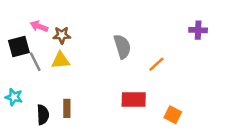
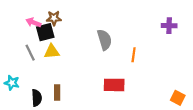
brown star: (62, 35) -> (54, 18), moved
black square: (19, 47) -> (45, 32), moved
orange line: (156, 64) -> (134, 55), turned -40
orange square: (173, 115) -> (178, 98), moved

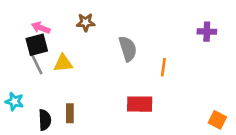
brown star: (54, 18) -> (86, 22), moved
black square: (45, 32) -> (37, 45), moved

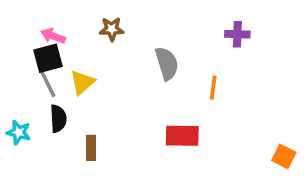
purple cross: (207, 32) -> (237, 34), moved
yellow triangle: (63, 63) -> (82, 82), turned -36
black semicircle: (45, 120) -> (58, 119), moved

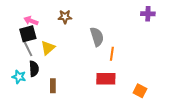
purple cross: (237, 34) -> (148, 14), moved
orange line: (213, 88) -> (112, 54), moved
cyan star: (19, 132) -> (19, 77), moved
orange square: (284, 156) -> (140, 91), moved

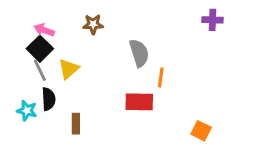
black square: (28, 34) -> (40, 49), turned -30
red rectangle: (106, 79) -> (139, 102), moved

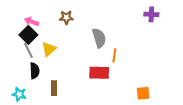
cyan star: (27, 111) -> (19, 94), moved
orange square: (201, 131) -> (143, 93), turned -32

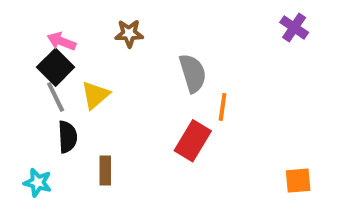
purple cross: (151, 14) -> (294, 27), turned 32
red rectangle: (99, 73) -> (193, 141), turned -60
orange square: (143, 93) -> (298, 181), moved

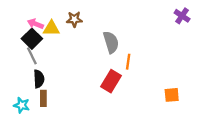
purple cross: (294, 27) -> (182, 16), moved
yellow triangle: (95, 95) -> (51, 28), moved, turned 42
brown rectangle: (105, 171) -> (43, 98), moved
orange square: (298, 181) -> (172, 95), moved

